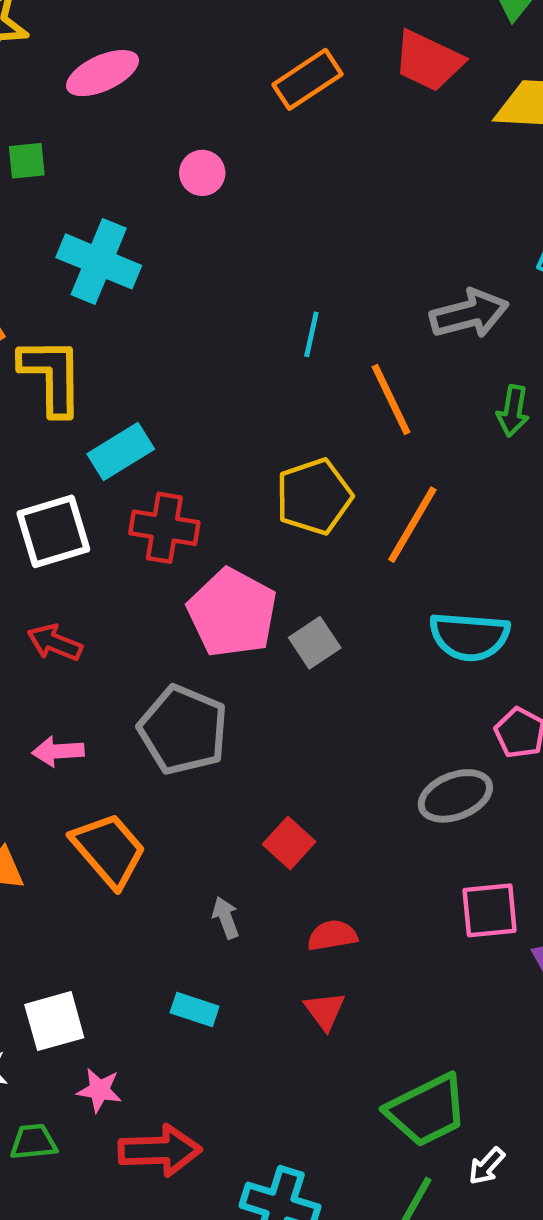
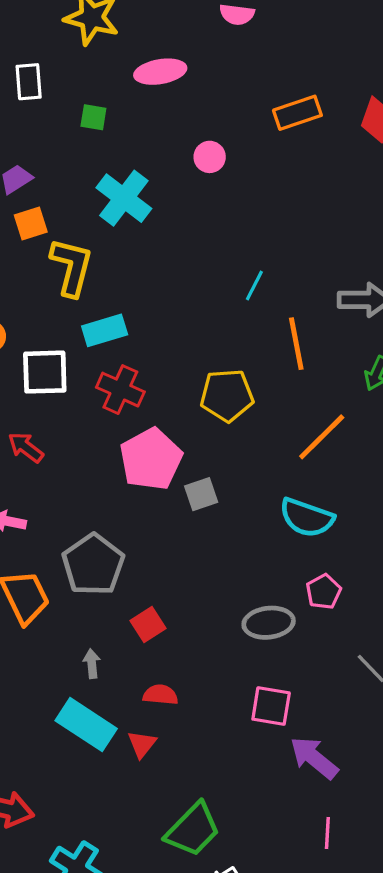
orange line: (412, 525) -> (322, 437), moved
gray pentagon: (183, 730) -> (93, 565), moved
cyan rectangle: (195, 1009) -> (86, 725), moved, size x1.8
green trapezoid: (427, 1110) -> (193, 830), turned -34

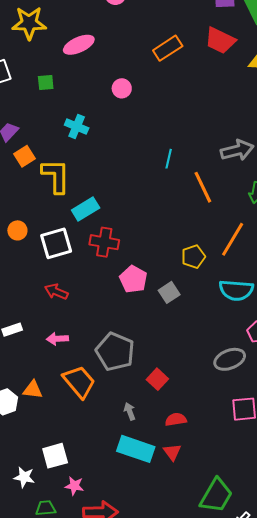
cyan cross: (124, 198) -> (77, 126), size x0.7
yellow pentagon: (227, 395) -> (193, 257), moved, size x0.7
pink pentagon: (151, 459) -> (133, 279), size x0.7

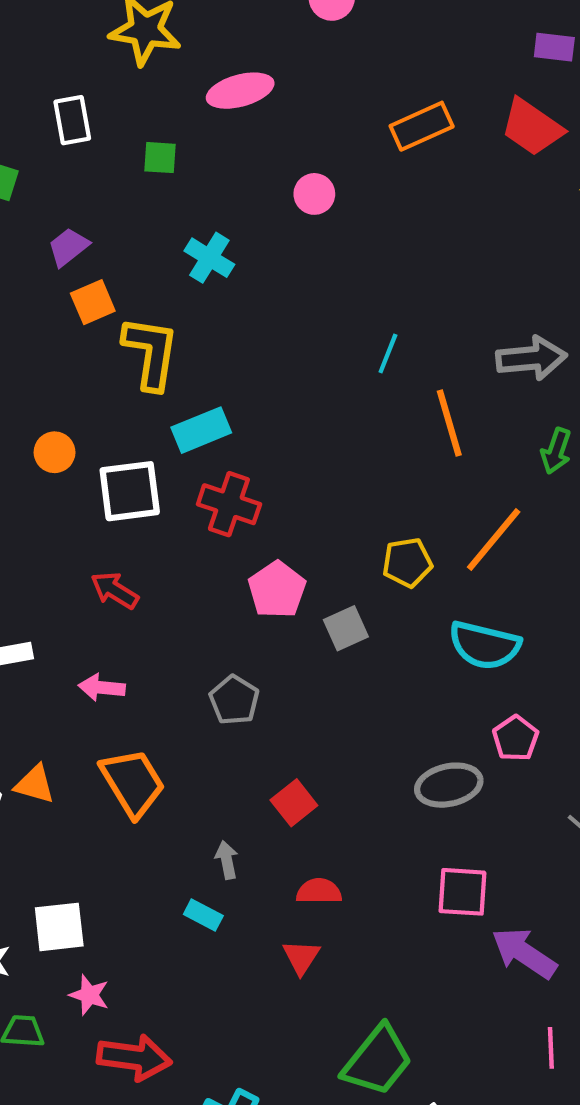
gray pentagon: (115, 352) -> (234, 700), moved, size x0.6
cyan rectangle: (136, 449) -> (203, 915), moved, size x0.5

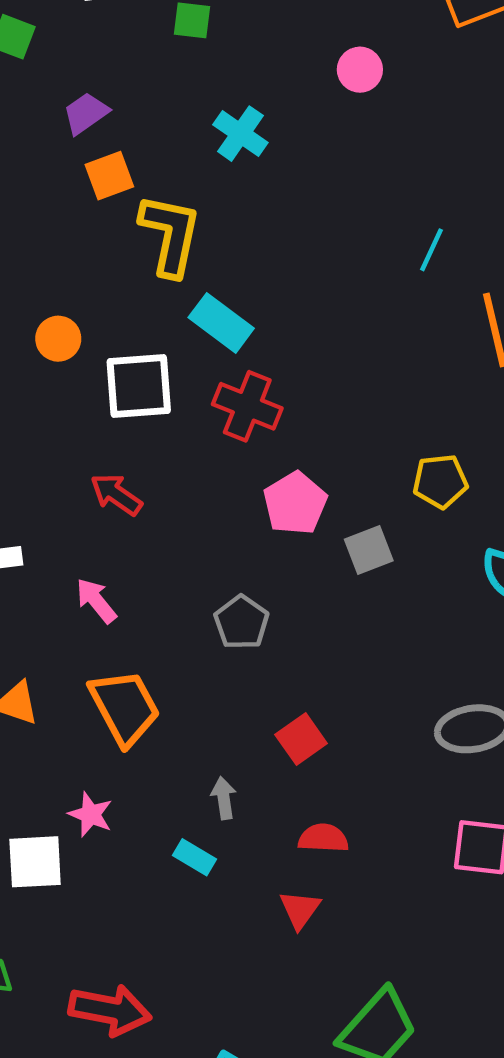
cyan rectangle: (201, 430) -> (221, 323), turned 56
pink arrow: (102, 688) -> (96, 601), turned 42
pink star: (89, 995) -> (91, 814), moved

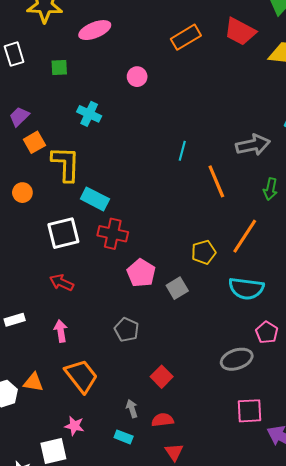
orange circle: (58, 339) -> (22, 193), moved
pink arrow: (96, 601) -> (61, 331), turned 40
red semicircle: (323, 838) -> (163, 420), moved

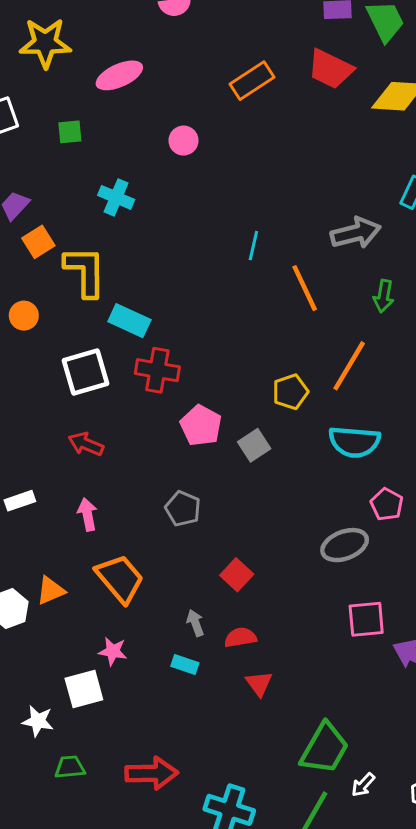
orange triangle: (33, 382) -> (51, 590), turned -30

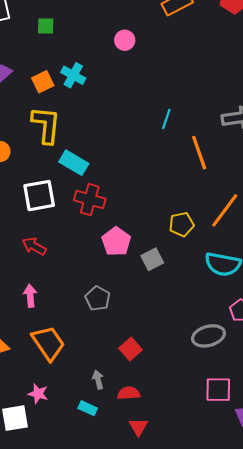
orange square: (38, 242) -> (43, 82), moved

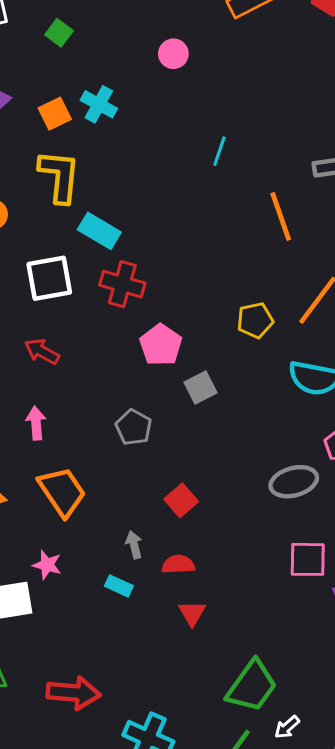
green square: (46, 26) -> (59, 33), turned 36
cyan line: (166, 119) -> (219, 151), moved
gray square: (152, 259) -> (200, 388), moved

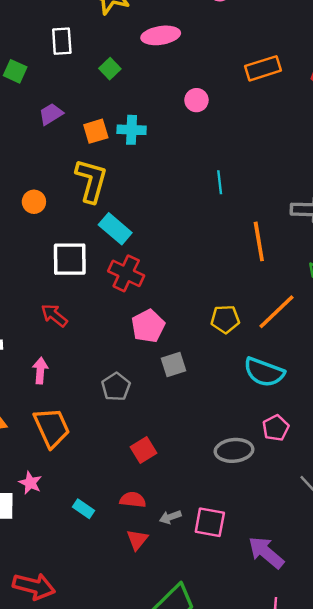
cyan cross: (99, 104) -> (132, 130), turned -36
cyan line: (219, 151) -> (220, 182), turned -35
gray arrow: (134, 545) -> (170, 517), moved, turned -105
pink square: (308, 559) -> (210, 522), moved

